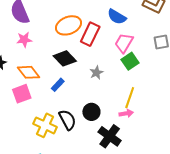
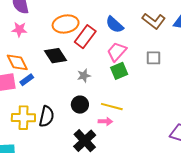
blue rectangle: (58, 85) -> (27, 80), moved
yellow line: (130, 98) -> (112, 107), turned 75
black circle: (91, 112) -> (80, 105), moved
black semicircle: (67, 120) -> (47, 116), turned 30
yellow cross: (45, 125) -> (23, 118), turned -35

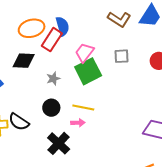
blue semicircle: (115, 25) -> (62, 26), moved, turned -144
black diamond: (56, 56) -> (24, 61), turned -50
green square: (119, 71) -> (88, 71), size x1.5
black semicircle: (47, 116) -> (19, 122), turned 115

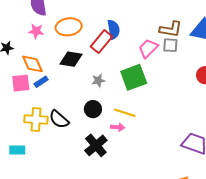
brown L-shape: (119, 19) -> (171, 29), turned -30
orange ellipse: (32, 28) -> (69, 27), moved
pink trapezoid: (84, 52) -> (148, 48), moved
gray square: (122, 56) -> (170, 45), moved

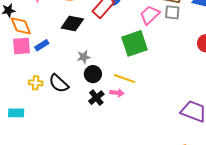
orange diamond: (32, 64) -> (21, 26), moved
gray star: (98, 80) -> (84, 57), moved
yellow cross: (36, 119) -> (36, 83), size x0.6
black cross: (96, 145) -> (96, 98), moved, size x0.7

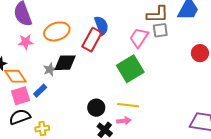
gray star: (84, 57) -> (50, 69), moved
black semicircle: (59, 83) -> (20, 117), moved, turned 130

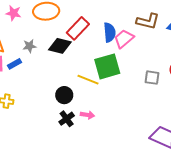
blue semicircle: (101, 26) -> (110, 32), moved
gray square: (160, 30) -> (152, 78), moved
black diamond: (65, 63) -> (60, 46), moved
yellow line: (128, 105) -> (88, 80), moved

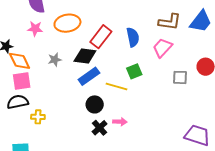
pink trapezoid: (124, 39) -> (162, 48), moved
blue rectangle: (15, 64) -> (89, 76), moved, size x1.5
green square: (107, 66) -> (134, 71), size x0.6

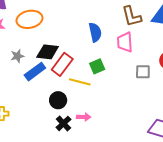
brown L-shape: (170, 22) -> (132, 16), turned 70
red rectangle: (101, 37) -> (62, 64), moved
pink trapezoid: (162, 48) -> (125, 42), turned -45
blue rectangle: (89, 76) -> (35, 72), moved

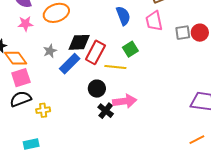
gray square: (143, 72) -> (183, 33), moved
pink arrow: (84, 117) -> (125, 101), size x1.6

